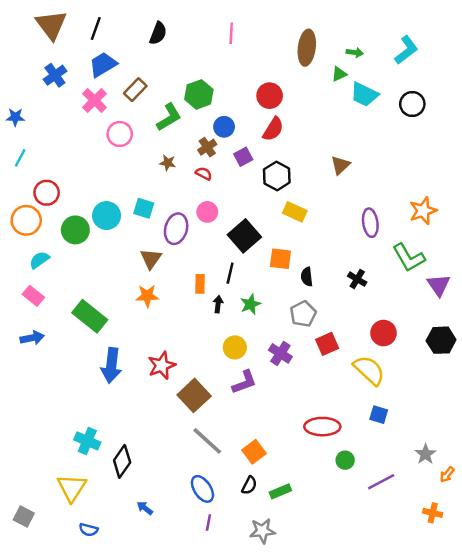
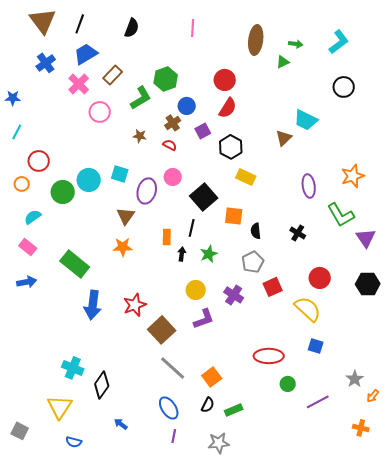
cyan trapezoid: (364, 94) -> (306, 120), moved
orange circle: (26, 220) -> (22, 184), size x0.6

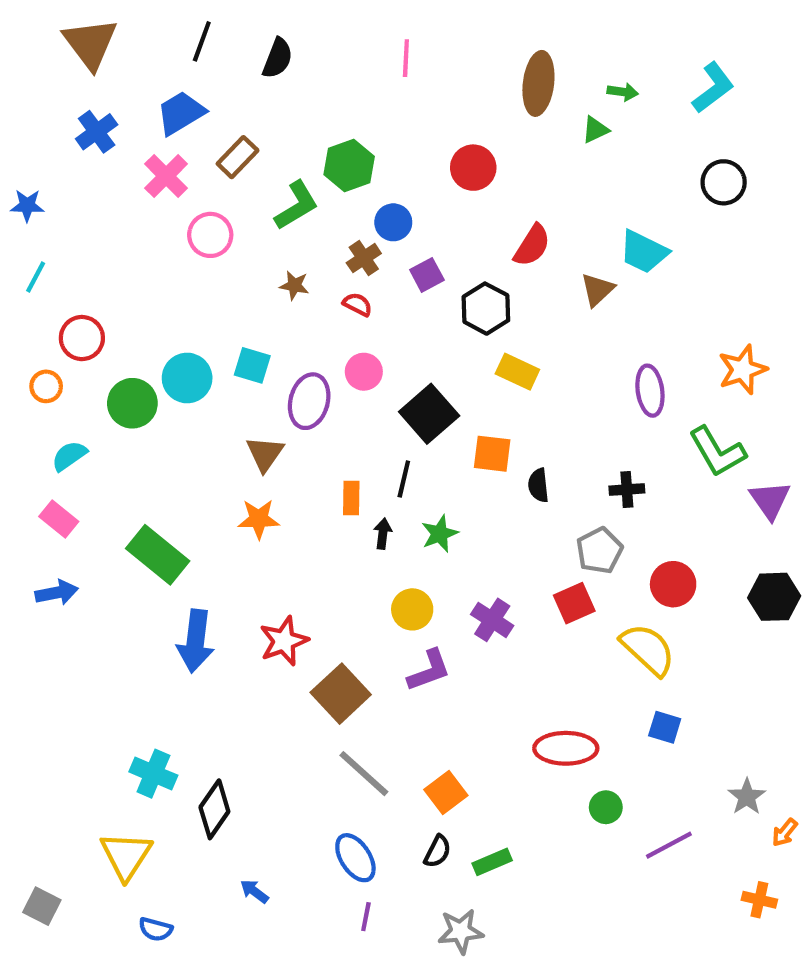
black line: (80, 24) -> (202, 41), moved
red semicircle: (228, 108) -> (532, 245), moved
black cross: (298, 233) -> (627, 490), turned -35
gray pentagon: (253, 262) -> (599, 551), moved

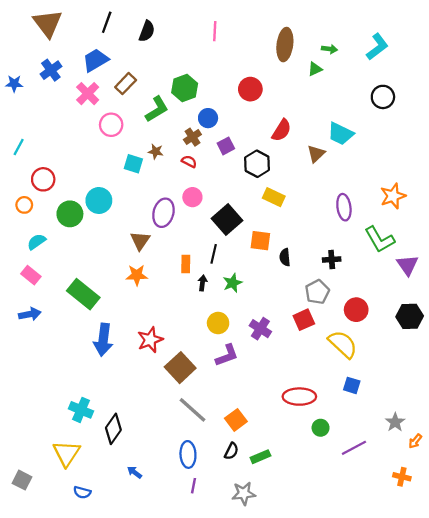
blue star: (27, 205) -> (14, 84), moved
cyan square: (252, 365) -> (133, 164), moved
blue ellipse: (355, 858) -> (188, 454), turned 30

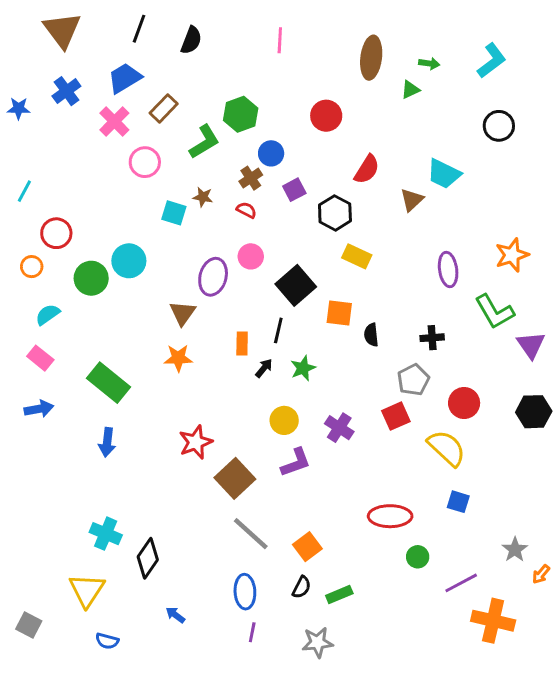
black arrow: (202, 283) -> (264, 368), turned 32
blue arrow: (103, 340) -> (107, 442), moved, size x0.7
orange cross: (402, 477) -> (493, 621), moved, size x1.8

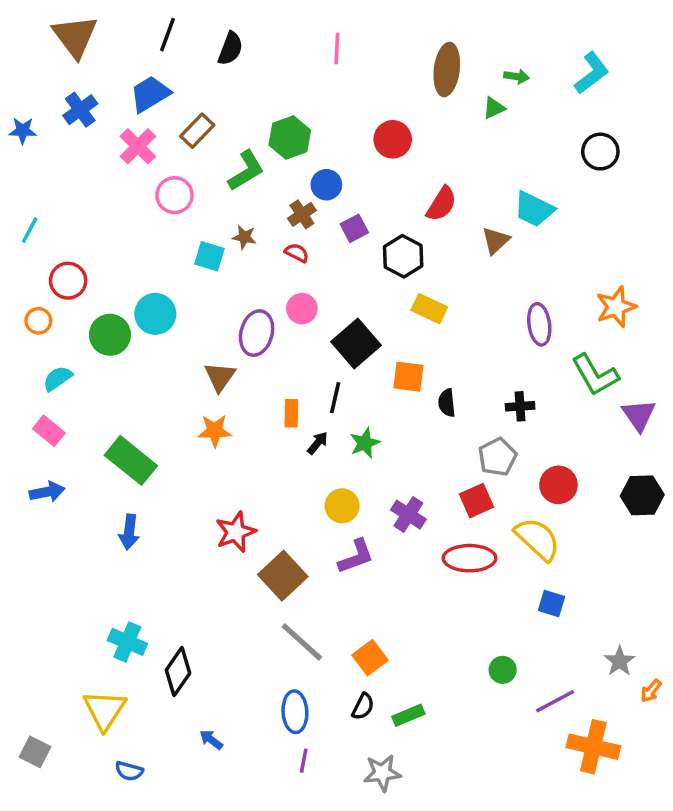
red ellipse: (390, 516) -> (469, 558), moved

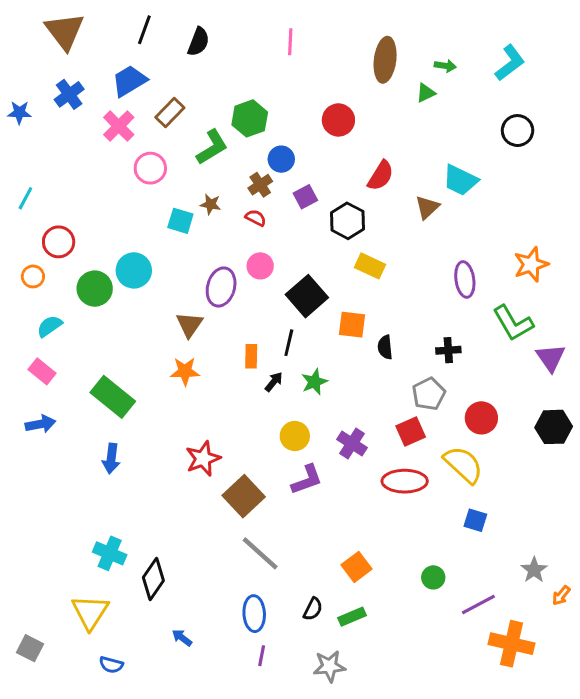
orange square: (370, 658) -> (356, 567), moved

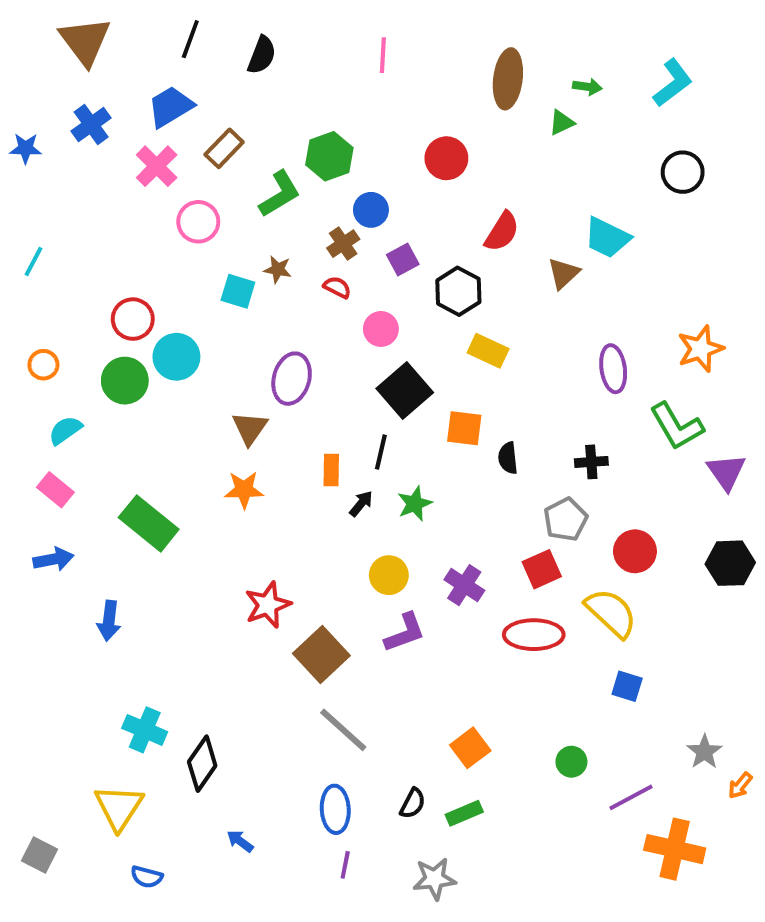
red circle: (59, 242) -> (133, 319), moved
pink circle: (260, 266) -> (381, 329), moved
blue arrow: (111, 459) -> (109, 621), moved

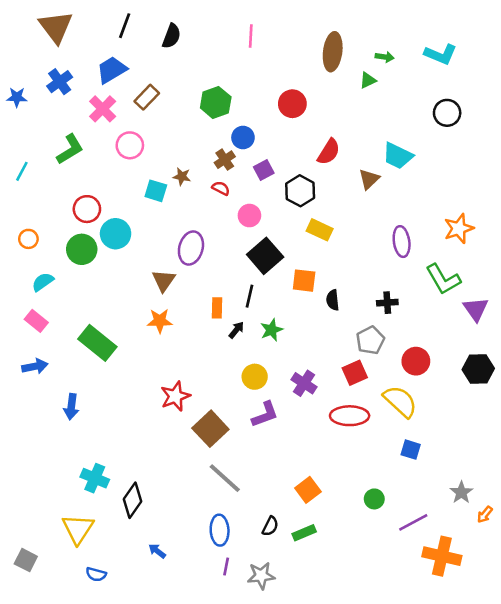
cyan L-shape: (673, 83) -> (441, 54), turned 60
green L-shape: (280, 194) -> (70, 149), moved
gray star: (434, 879) -> (261, 576), moved

